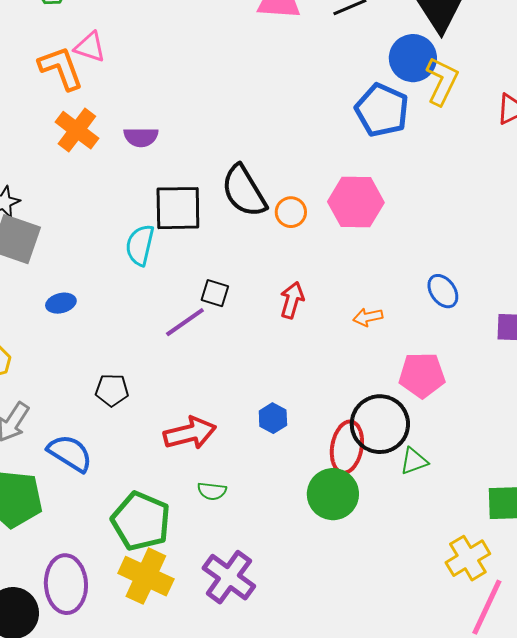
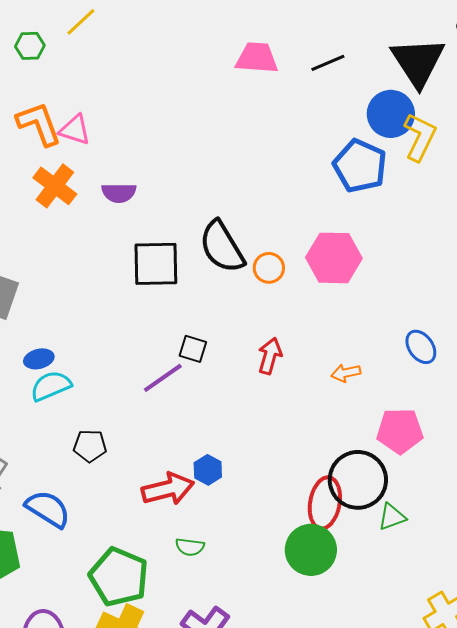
pink triangle: (90, 47) -> (75, 130), moved
cyan semicircle: (140, 245) -> (51, 386), moved, turned 54
blue hexagon: (273, 418) -> (208, 470), moved

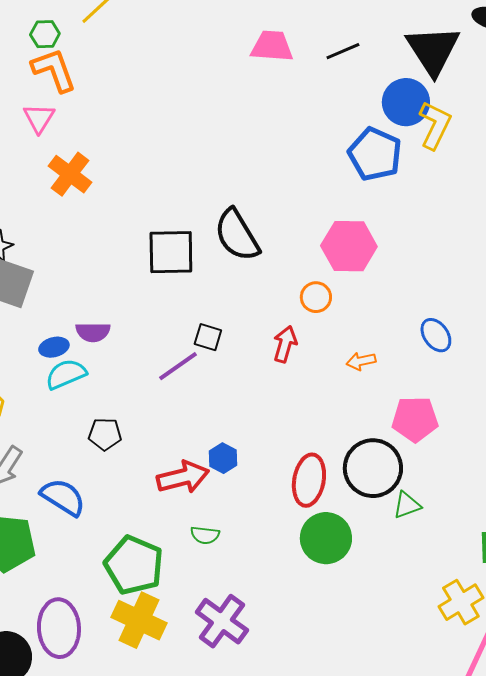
orange L-shape: (39, 124) -> (54, 70), moved
pink triangle: (75, 130) -> (39, 118), moved, turned 44
purple semicircle: (119, 193) -> (93, 332), moved
orange circle: (269, 268) -> (316, 297), moved
red ellipse: (325, 503) -> (309, 480), moved

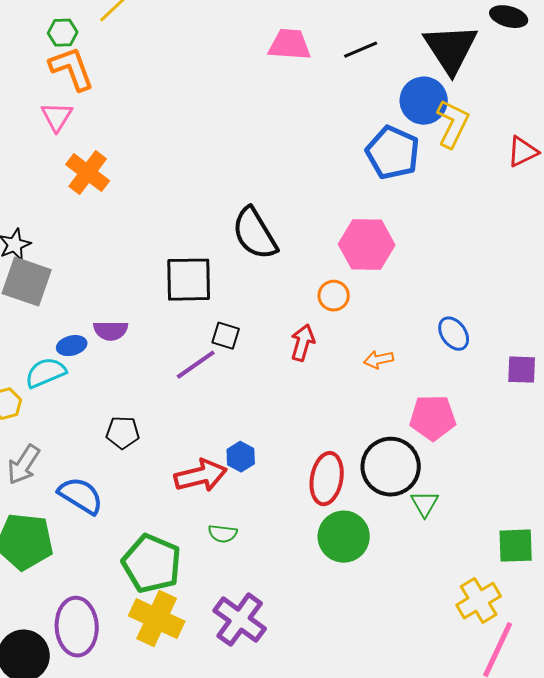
black square: (171, 252) -> (189, 280), moved
cyan semicircle: (66, 374) -> (46, 373), moved
green triangle: (407, 505) -> (425, 504), turned -40

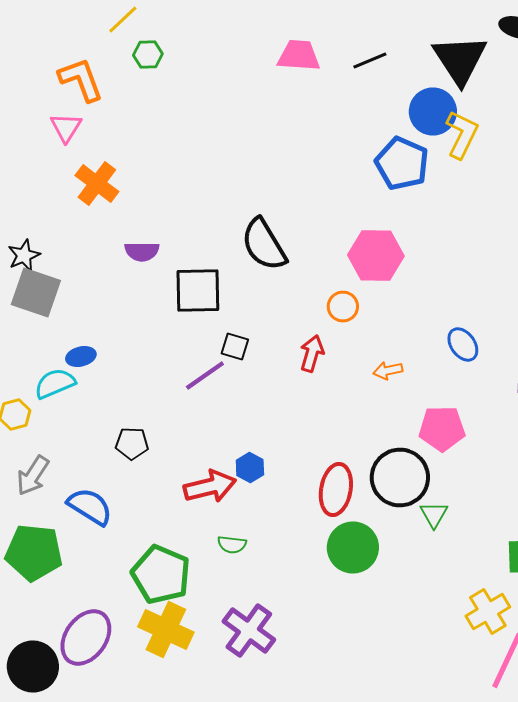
green hexagon: (63, 33) -> (148, 54), moved
purple semicircle: (111, 331) -> (142, 252), moved
purple ellipse: (77, 627) -> (86, 638), turned 38

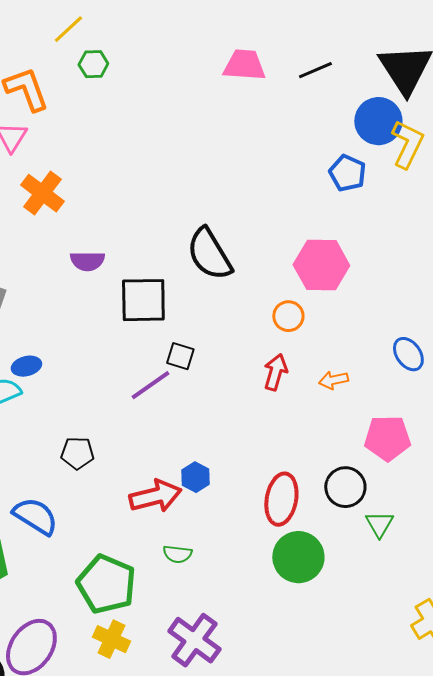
blue pentagon: (402, 164) -> (347, 173), size x0.7
red arrow: (312, 354) -> (275, 372), moved
black circle: (400, 478) -> (345, 487), size x0.7
yellow cross: (166, 630) -> (111, 639), size x0.7

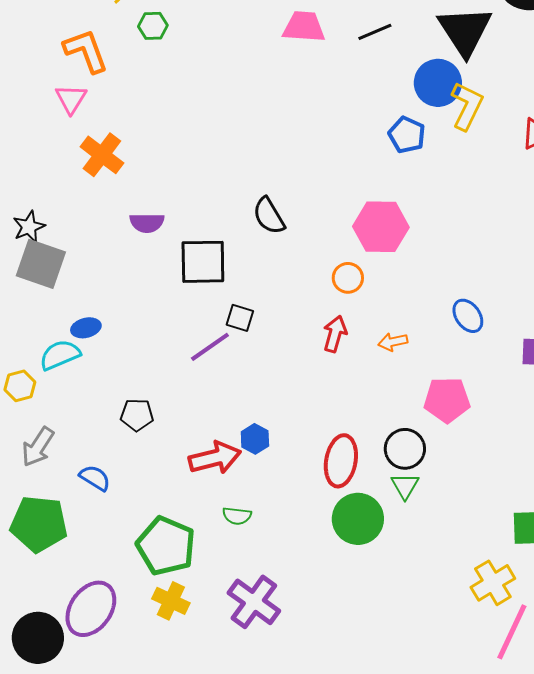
black semicircle: (209, 254) -> (269, 216), size x0.7
blue semicircle: (35, 516) -> (95, 478), size x0.7
green triangle: (379, 524) -> (405, 486), moved

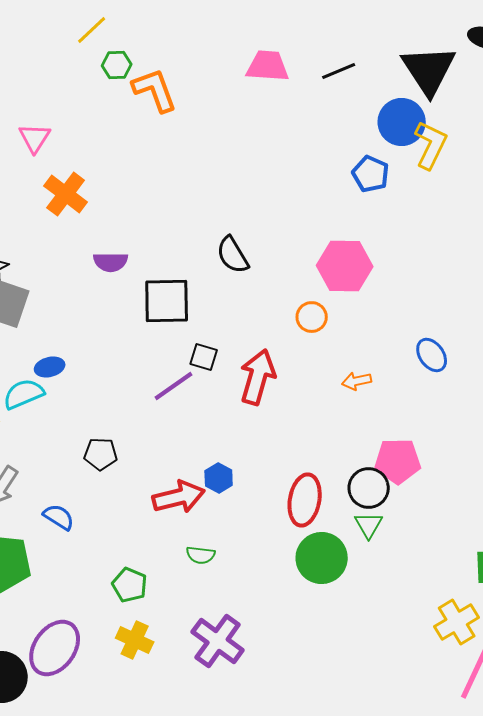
orange L-shape: (86, 51) -> (155, 90), moved
red arrow: (335, 334) -> (258, 377), moved, size x1.5
pink pentagon: (447, 400) -> (398, 461), moved
green pentagon: (166, 546) -> (130, 585), size x0.6

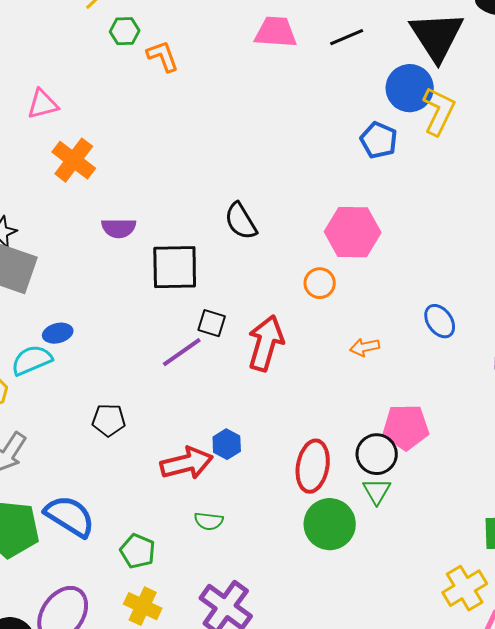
orange L-shape: (155, 90) -> (163, 56), size x0.7
pink triangle: (35, 138) -> (43, 104), turned 44
blue semicircle: (59, 517) -> (70, 516), moved, size x1.6

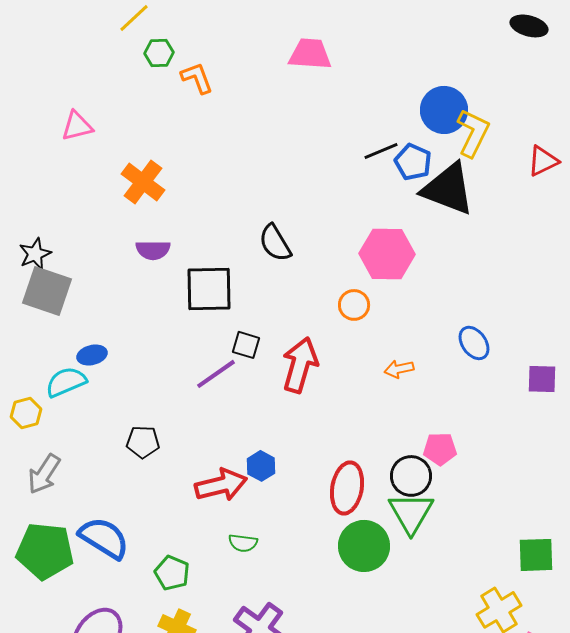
black triangle: (437, 36) -> (448, 189), moved, turned -36
black line: (347, 37) -> (381, 151), moved
orange cross: (74, 160) -> (143, 182), moved
pink pentagon: (406, 427) -> (440, 449), size x0.7
green triangle: (377, 491) -> (411, 513), size x1.6

